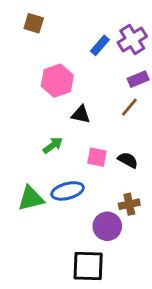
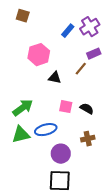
brown line: (129, 107) -> (81, 69), moved
green arrow: (53, 145) -> (23, 108), moved, size x1.5
purple circle: (107, 226) -> (61, 154), moved

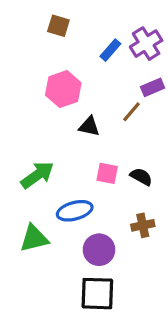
brown square: (23, 16) -> (58, 26), moved
green triangle: (21, 135) -> (34, 238), moved

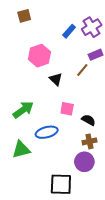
brown square: (58, 26) -> (24, 16), moved, turned -32
black triangle: (89, 126) -> (56, 79), turned 32
black semicircle: (141, 177) -> (88, 120), moved
purple circle: (99, 250) -> (84, 162), moved

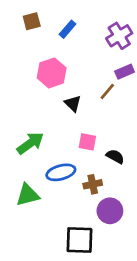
blue rectangle: (69, 31) -> (67, 29), moved
brown cross: (89, 141) -> (93, 184), moved

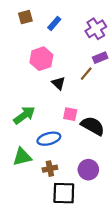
black semicircle: (115, 156) -> (93, 126), size x1.6
brown cross: (93, 184) -> (50, 169), moved

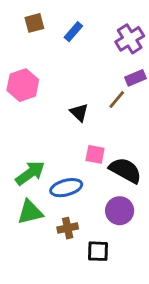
pink hexagon: (41, 59) -> (23, 85), moved
green arrow: (24, 115) -> (30, 173), moved
purple circle: (88, 170) -> (120, 211), moved
black square: (64, 193) -> (98, 251), moved, size x0.7

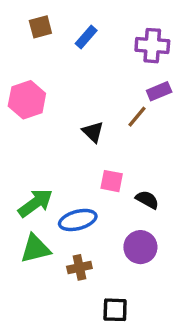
purple cross: (130, 39) -> (152, 46), turned 36
black semicircle: (125, 170) -> (147, 200), size x0.6
black square: (98, 251) -> (115, 310), moved

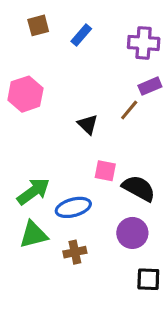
black semicircle: (147, 200) -> (139, 188), size x1.5
black square: (115, 310) -> (148, 279), moved

